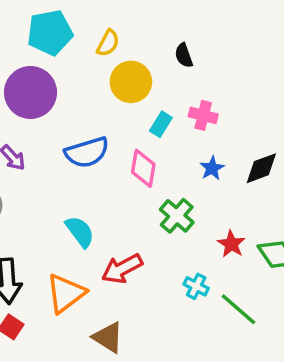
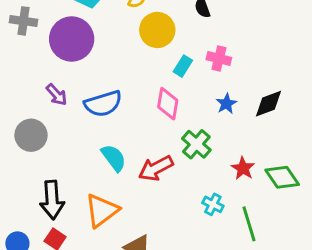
blue semicircle: (87, 152) -> (103, 104), moved
red arrow: (122, 269) -> (156, 168), moved
green line: (238, 309) -> (249, 224), turned 32

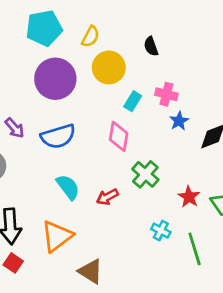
purple circle: (72, 39) -> (55, 79), moved
blue star: (226, 104) -> (179, 121), moved
red arrow: (156, 168) -> (107, 197), size x0.7

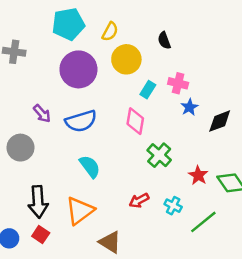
red arrow: (107, 197) -> (139, 201), moved
green line: (195, 249) -> (203, 222), turned 68

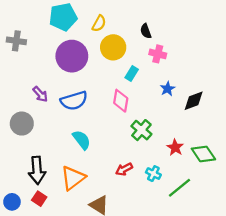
pink cross: (178, 83) -> (158, 54), moved

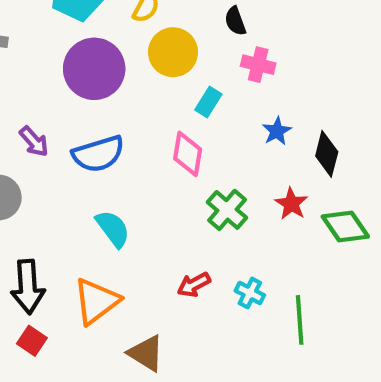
black diamond: (194, 101) -> (327, 154), turned -55
red star: (175, 147) -> (291, 204), moved
green diamond: (203, 154) -> (345, 227), moved
green line: (180, 188) -> (300, 320), turned -55

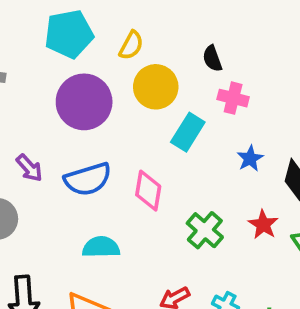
cyan rectangle: (208, 102) -> (188, 132), size x1.4
pink diamond: (188, 154) -> (148, 191), moved
cyan semicircle: (113, 229) -> (101, 247), turned -54

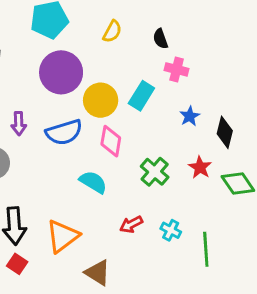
yellow semicircle: (131, 45) -> (112, 31), moved
yellow circle: (156, 87) -> (101, 100), moved
purple arrow: (29, 168) -> (19, 124), turned 40
cyan semicircle: (101, 247) -> (93, 182), moved, turned 32

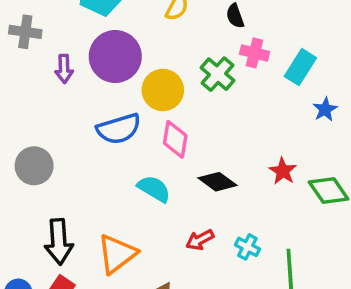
cyan rectangle: (141, 96) -> (300, 67), moved
blue star: (190, 116) -> (325, 109), moved
purple arrow: (19, 124) -> (64, 69), moved
black diamond: (225, 132) -> (217, 182), moved, turned -68
green cross: (155, 172) -> (217, 74), moved

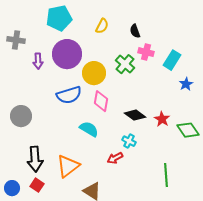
black diamond: (217, 182) -> (135, 115), moved
cyan cross: (247, 247) -> (129, 141), moved

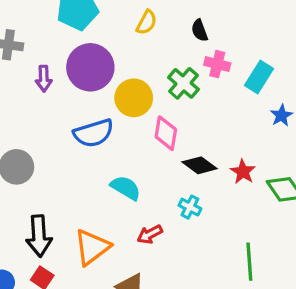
pink diamond: (101, 101) -> (166, 133), moved
red arrow: (115, 158) -> (150, 234), moved

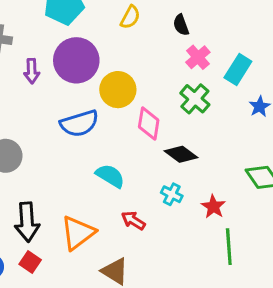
pink cross: (217, 64) -> (198, 57), turned 35
green cross: (183, 83) -> (195, 99), moved
red star: (243, 172) -> (213, 207), moved
red arrow: (150, 234) -> (133, 220), turned 60

